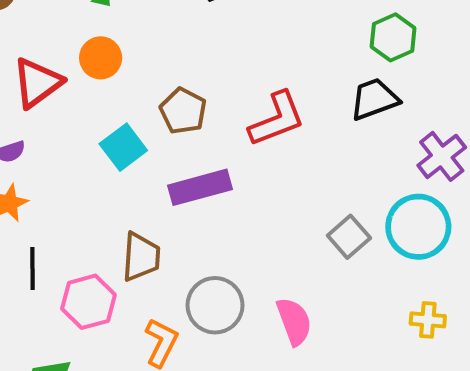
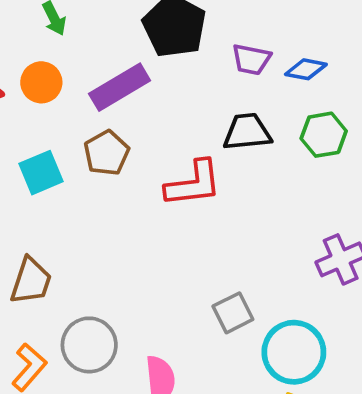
black trapezoid: (374, 99) -> (247, 132), moved
purple rectangle: (200, 187) -> (120, 87), moved, turned -30
cyan circle: (418, 227) -> (294, 352), moved

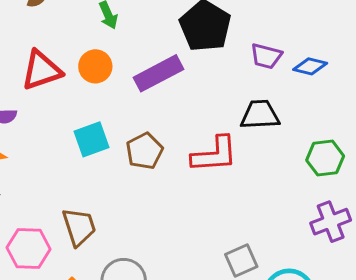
green hexagon: (324, 135) -> (325, 158), moved
brown pentagon: (107, 153) -> (144, 151), moved
brown trapezoid: (31, 281) -> (79, 227), turned -39

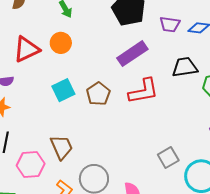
purple rectangle: (158, 73) -> (132, 54), moved
black trapezoid: (260, 115) -> (185, 67), moved

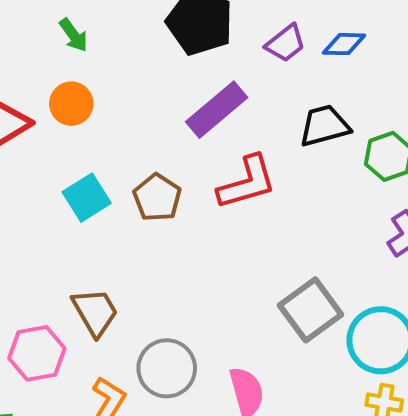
purple trapezoid: (170, 24) -> (286, 43), turned -40
gray square: (168, 157) -> (311, 310), size x1.4

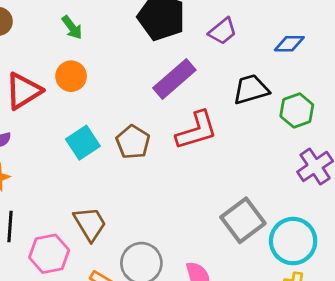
blue diamond: (344, 44) -> (289, 44), moved

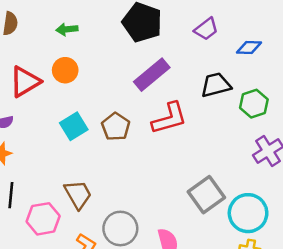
green arrow: (72, 27) -> (67, 29), turned 120
purple trapezoid: (223, 31) -> (206, 29), moved

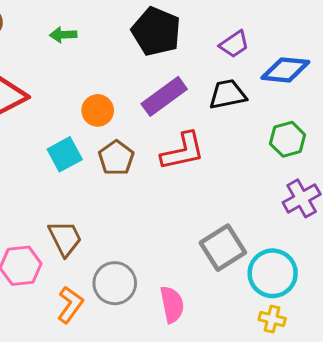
blue diamond: (249, 47) -> (285, 70), size x1.5
orange circle: (65, 70) -> (98, 110), moved
black trapezoid: (216, 85) -> (228, 94), moved

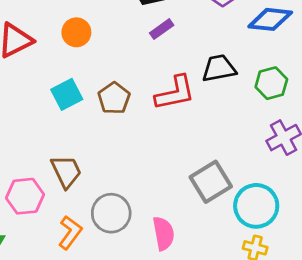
black trapezoid: (228, 94) -> (219, 68), moved
purple rectangle: (164, 96) -> (162, 29), moved, size x0.6
orange circle: (98, 110) -> (76, 32), moved

